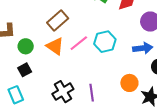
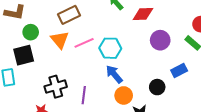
blue arrow: (143, 48) -> (114, 74), moved, turned -138
black square: (25, 70) -> (24, 55), size x1.5

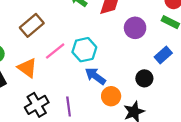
orange triangle: (60, 40) -> (27, 68), moved

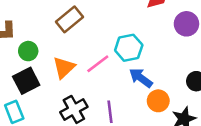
pink line: (55, 51) -> (98, 64), moved
orange triangle: (27, 68) -> (64, 67), turned 40

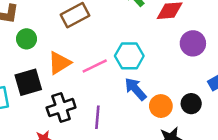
black square: (26, 81) -> (28, 82), moved
orange circle: (158, 101) -> (161, 106), moved

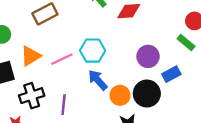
purple circle: (193, 43) -> (148, 56), moved
black circle: (191, 104) -> (147, 94), size x1.5

